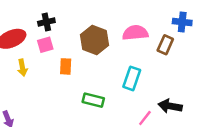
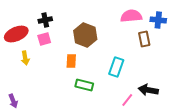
pink semicircle: (135, 33) -> (131, 16), moved
brown rectangle: (165, 45) -> (144, 39), turned -35
orange rectangle: (66, 66) -> (71, 61), moved

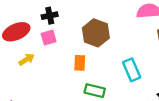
yellow arrow: (25, 58) -> (27, 59), turned -112
cyan rectangle: (116, 67) -> (132, 70), turned -42

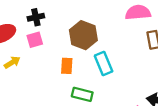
cyan rectangle: (132, 70) -> (104, 64), moved

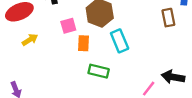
pink square: (35, 40) -> (68, 26), moved

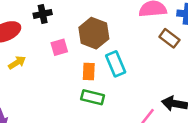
brown rectangle: (168, 18) -> (169, 38), turned -42
orange rectangle: (83, 43) -> (89, 72), moved

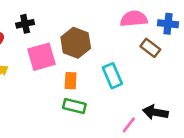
pink square: (59, 47) -> (42, 57), size x1.6
cyan rectangle: (116, 64) -> (112, 76), moved

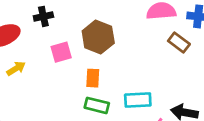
pink square: (42, 57) -> (61, 52), size x0.7
cyan rectangle: (112, 76) -> (138, 100), moved, turned -70

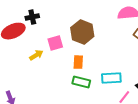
black cross: (43, 16) -> (32, 17), moved
yellow arrow: (16, 68) -> (36, 55), moved

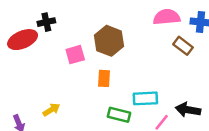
yellow arrow: (36, 55) -> (51, 110), moved
green rectangle: (81, 82) -> (119, 115), moved

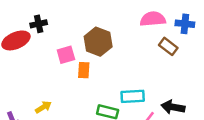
orange rectangle: (104, 78) -> (84, 70), moved

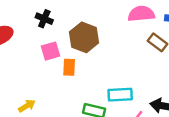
black cross: (39, 24) -> (44, 19), moved, turned 35

